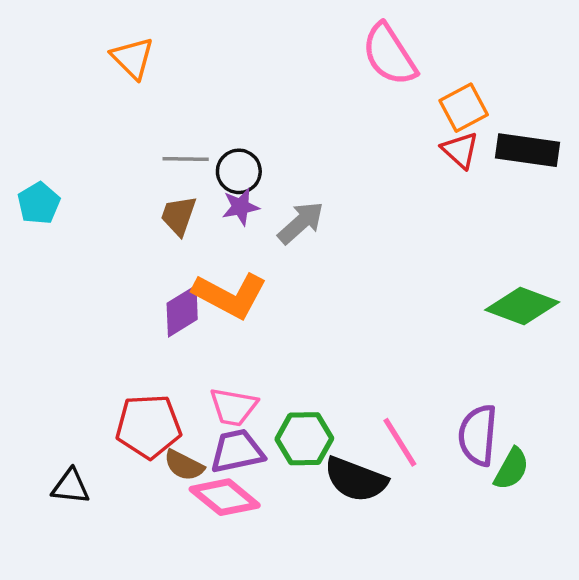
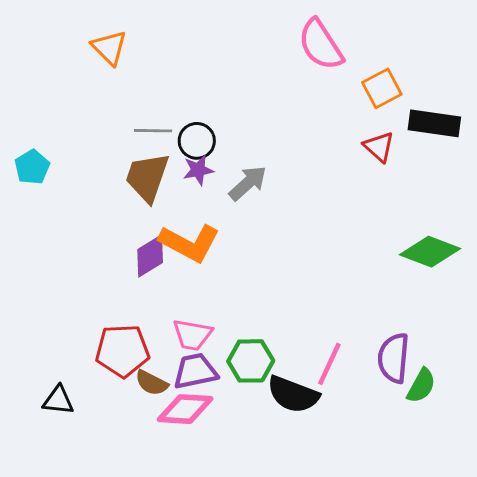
red triangle: (460, 150) -> (379, 147), moved
brown trapezoid: (179, 216) -> (147, 177), size x1.5
pink line: (400, 442) -> (329, 364), turned 57
pink diamond: (225, 497) -> (185, 409), turned -36

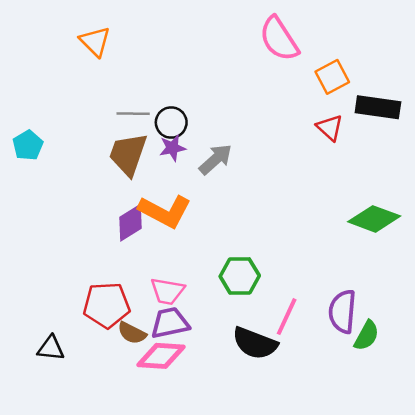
green hexagon: (251, 361) -> (240, 276), moved

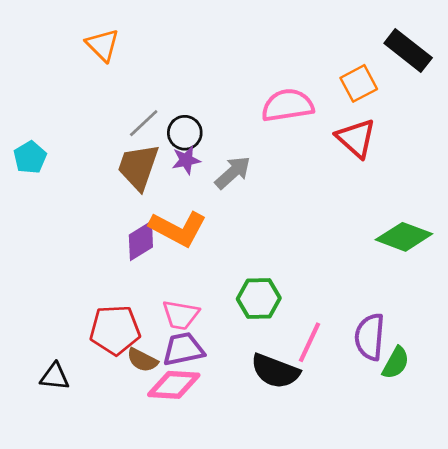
pink semicircle: (279, 39) -> (288, 105), moved, turned 114
black rectangle: (378, 107) -> (408, 51), moved, turned 30
gray line: (133, 114) -> (144, 123), turned -44
red triangle: (330, 128) -> (356, 138), size x1.4

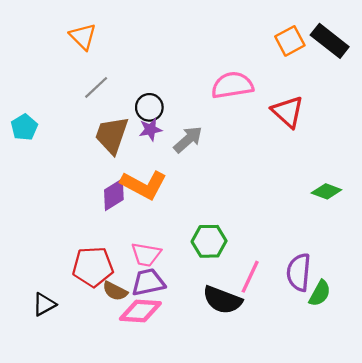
orange square: (359, 83) -> (290, 41), moved
gray line: (144, 123) -> (96, 87), moved
green diamond: (404, 237) -> (326, 191), size x0.7
black triangle: (55, 377) -> (44, 304), turned -35

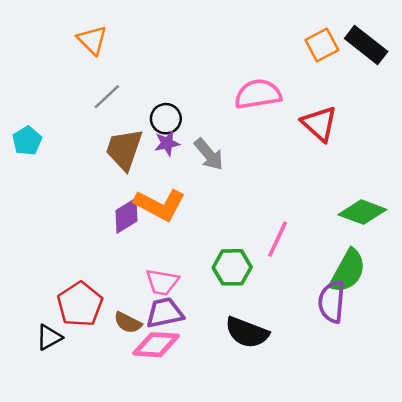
gray arrow: (188, 139) -> (209, 154), turned 92
green diamond: (326, 191) -> (362, 212), size x1.4
red pentagon: (93, 267) -> (80, 304), moved, turned -30
pink line: (250, 277) -> (278, 239), moved
green semicircle: (320, 293) -> (348, 271), moved, size x1.5

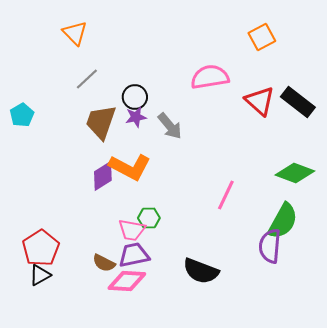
black rectangle: (366, 45) -> (298, 102), moved
green hexagon: (232, 267) -> (149, 218), moved, size x0.7
red pentagon: (80, 304) -> (41, 248), moved

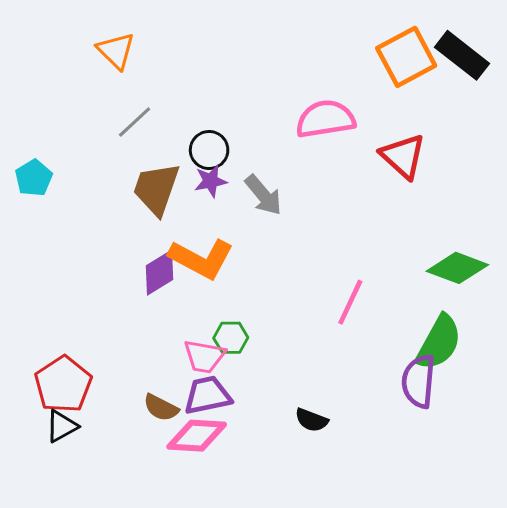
orange square: (262, 37) -> (406, 57), size x1.4
black rectangle: (298, 102) -> (462, 55), moved
black semicircle: (201, 271) -> (312, 420), size x0.6

